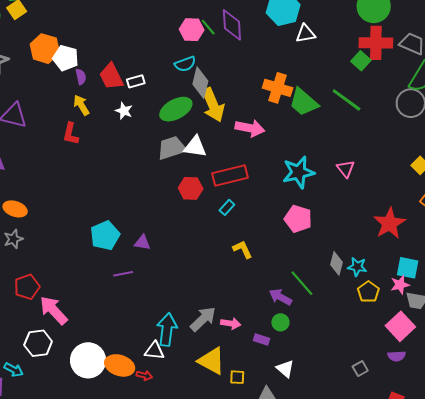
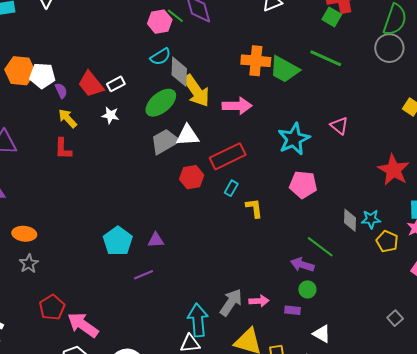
yellow L-shape: (243, 249) -> (254, 208), moved, turned 30

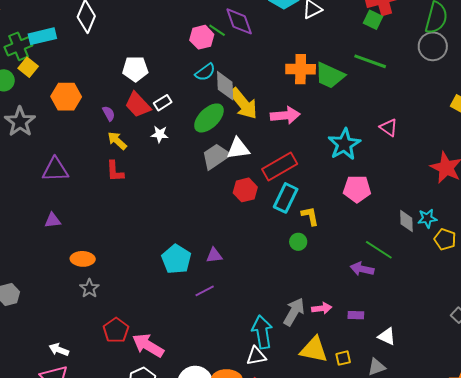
white pentagon: (42, 76) -> (135, 69), moved
cyan rectangle: (231, 188) -> (286, 198), size x1.8
green circle: (307, 289) -> (298, 242), moved

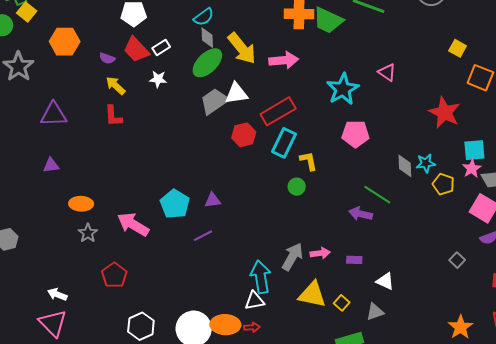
gray diamond: (225, 86) -> (207, 38), moved, size x0.7
purple semicircle: (109, 114) -> (107, 58), turned 140
pink arrow: (148, 345) -> (133, 224), moved
yellow square: (343, 358) -> (342, 303), turned -35

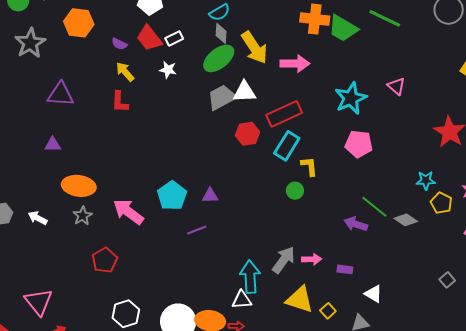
gray diamond: (405, 166) -> (406, 220), moved, turned -60
orange ellipse: (81, 204) -> (79, 186), size x1.4
white arrow: (57, 294) -> (38, 218), moved

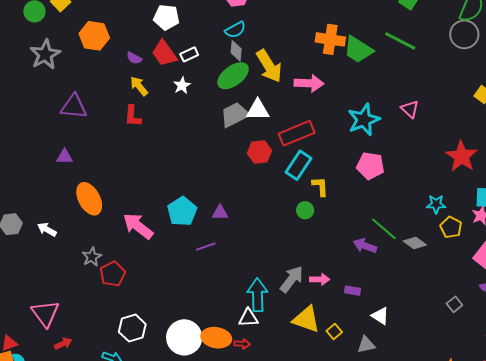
white star: (168, 70) -> (182, 85), turned 30
orange ellipse: (79, 186) -> (89, 199), turned 52
gray star: (82, 216) -> (92, 257), moved

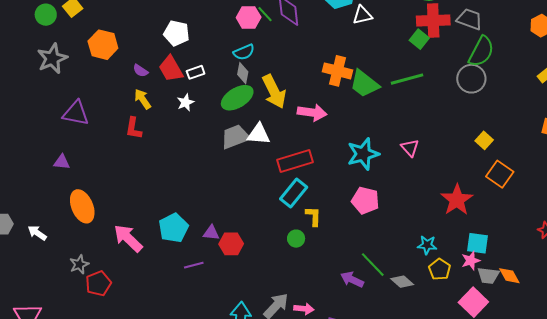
green line: (400, 41) -> (407, 79), turned -48
red hexagon: (259, 152) -> (231, 244), moved

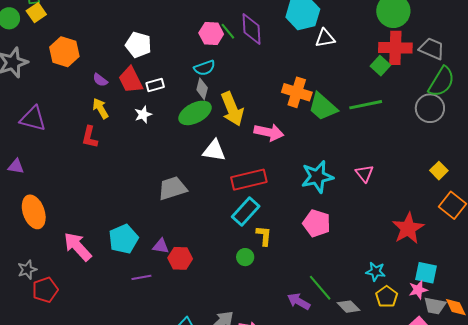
gray trapezoid: (235, 137) -> (172, 188), moved

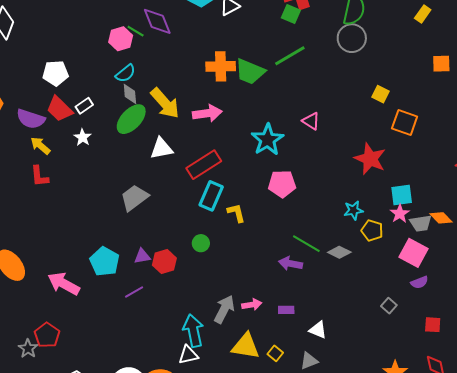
purple semicircle: (100, 80) -> (31, 119), size x1.8
green circle: (245, 257) -> (201, 243), moved
gray star: (27, 270) -> (28, 349), moved

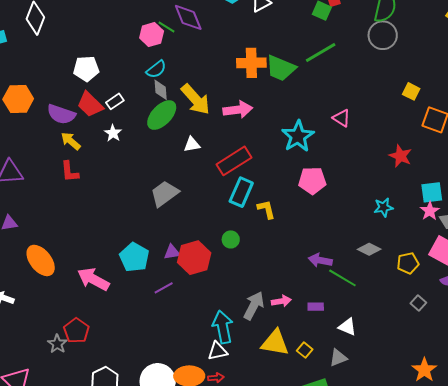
white triangle: (161, 148) -> (192, 145), size x0.7
red star: (370, 159) -> (400, 156), size x0.7
yellow pentagon: (372, 230) -> (408, 263), moved, turned -30
green line: (306, 244) -> (342, 278), moved
red hexagon: (164, 262) -> (194, 258), size x1.4

